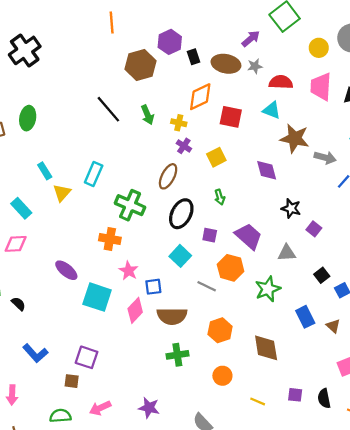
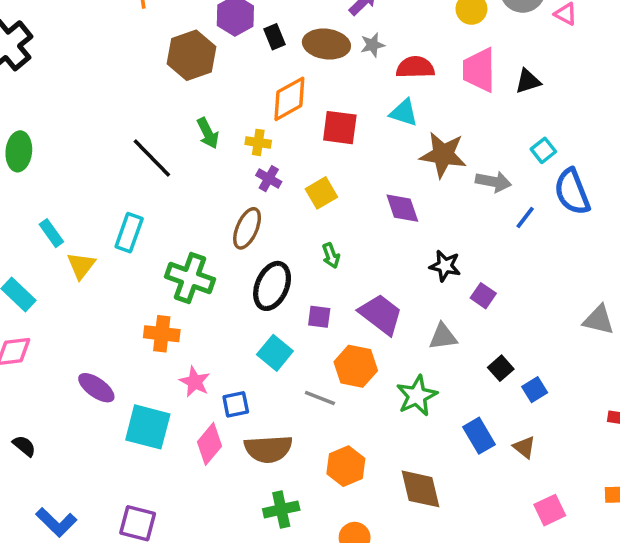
black line: (108, 109) -> (152, 158), moved

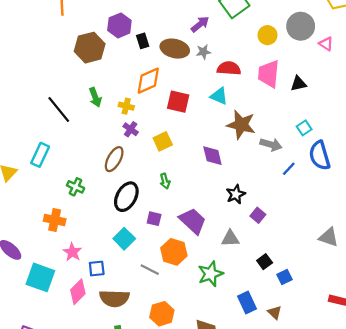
black star: (445, 266) -> (236, 194), turned 30
green cross: (190, 278) -> (76, 187), size x0.6

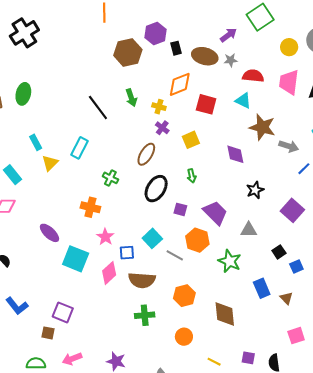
purple square: (258, 215) -> (292, 210), moved, size x1.6
cyan square: (124, 239) -> (152, 238), moved
green star: (210, 274) -> (230, 261), turned -30

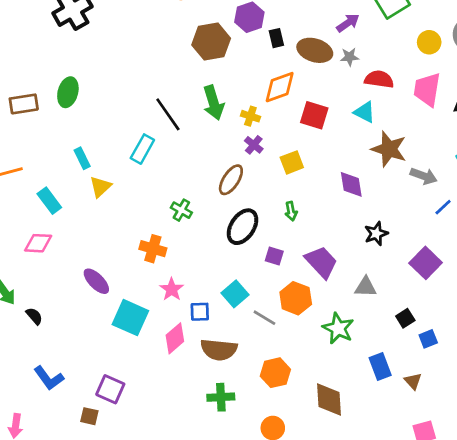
green arrow: (131, 98) -> (213, 103), size x1.4
cyan rectangle: (79, 148) -> (142, 149), moved

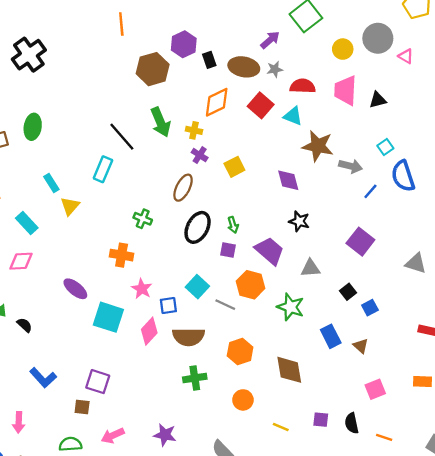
red square: (314, 115) -> (261, 105), moved, turned 30
green arrow: (291, 211) -> (233, 225), moved
black star: (376, 234) -> (299, 221), moved, turned -30

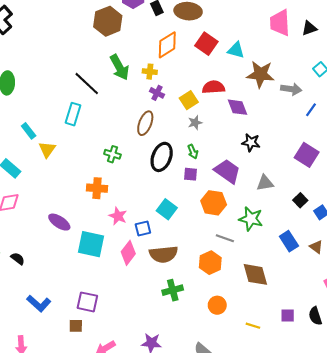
gray star: (275, 69) -> (195, 123), moved
red semicircle: (303, 86) -> (213, 87), moved
gray line: (225, 305) -> (225, 238), moved

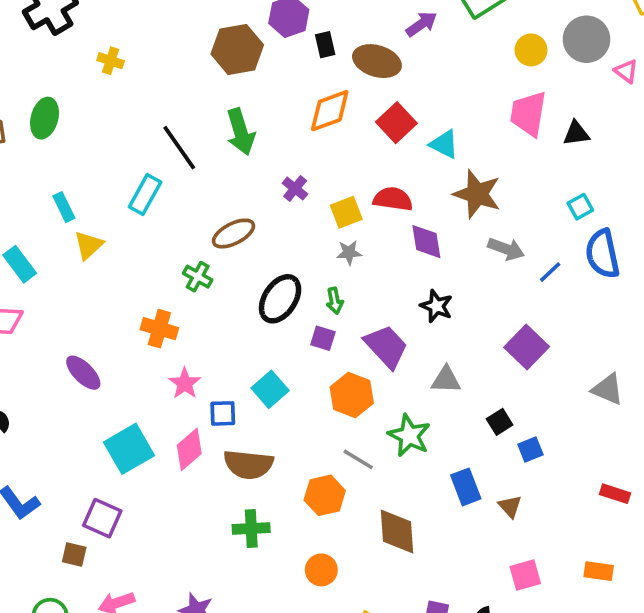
yellow cross: (150, 72) -> (111, 61), moved
gray arrow: (291, 89) -> (506, 249), moved
brown ellipse: (145, 123) -> (234, 234), moved, turned 30
cyan square: (91, 244) -> (129, 449), moved, turned 36

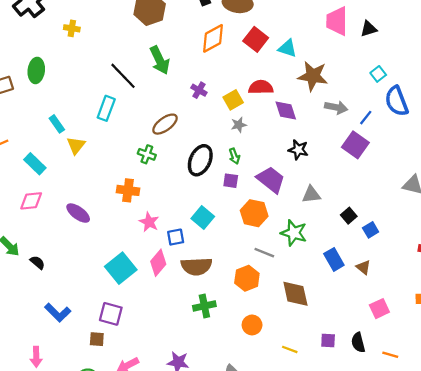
purple square: (527, 347) -> (355, 145), moved
purple ellipse: (83, 373) -> (78, 213), moved

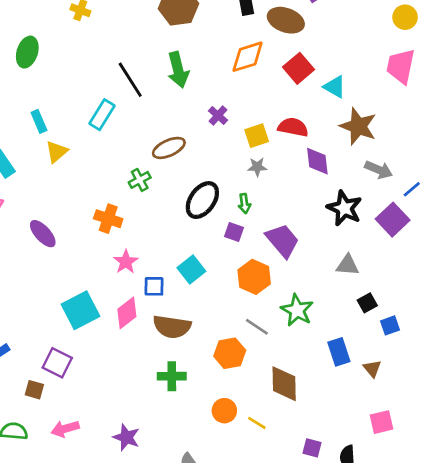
black star: (298, 150) -> (344, 208), moved, size x1.4
green cross: (147, 154) -> (140, 180), turned 30
gray triangle: (311, 195) -> (348, 265), moved
yellow line: (290, 349) -> (257, 423), moved

